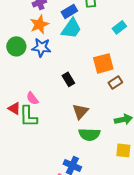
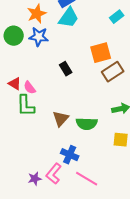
brown rectangle: (115, 82) -> (113, 72), size x1.5
red triangle: (14, 108) -> (15, 84), moved
brown triangle: (80, 111) -> (61, 119), moved

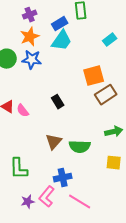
black rectangle: (66, 69) -> (58, 102), moved
green L-shape: (26, 106) -> (19, 169), moved
blue cross: (70, 155) -> (63, 178), turned -36

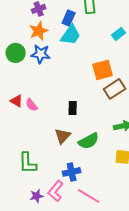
blue rectangle: (60, 24) -> (69, 18), turned -35
black rectangle: (58, 102) -> (73, 108), moved, turned 32
green semicircle: (80, 147) -> (89, 141), turned -30

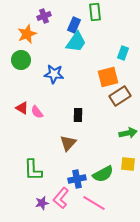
orange star: (39, 31) -> (27, 34), moved
cyan rectangle: (119, 34) -> (123, 53), moved, turned -32
blue star: (41, 54) -> (54, 74), moved
green semicircle: (89, 141) -> (103, 174), moved

